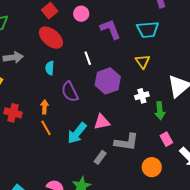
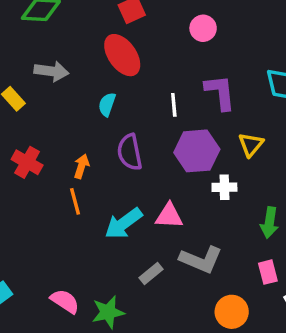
pink circle: (81, 14) -> (203, 28), moved
purple L-shape: (110, 29) -> (220, 92), moved
yellow triangle: (143, 61) -> (251, 145), moved
white cross: (142, 96) -> (224, 187), moved

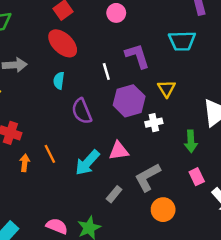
orange arrow: (81, 166) -> (25, 163), moved
gray L-shape: (201, 260) -> (147, 177), turned 140
orange circle: (232, 312) -> (163, 210), moved

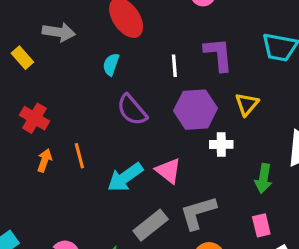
purple semicircle: (82, 111) -> (132, 110), turned -30
pink triangle: (119, 151) -> (168, 171), turned 35
gray rectangle: (114, 194) -> (151, 225), size x1.5

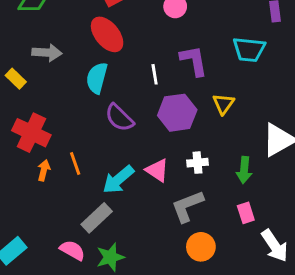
cyan semicircle: (111, 64) -> (97, 78), size x1.5
red cross: (34, 118) -> (31, 133), size x1.4
white cross: (221, 144) -> (197, 163), moved
gray rectangle: (151, 225) -> (97, 218), moved

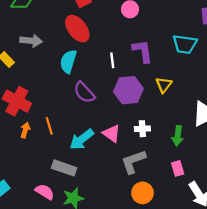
gray rectangle: (97, 218) -> (64, 168), turned 60

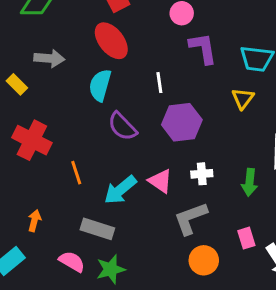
purple L-shape: (143, 51) -> (203, 48), moved
yellow triangle: (164, 85) -> (243, 98), moved
orange arrow: (25, 130) -> (34, 221), moved
pink rectangle: (178, 168) -> (246, 238), moved

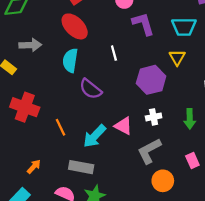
purple hexagon: (182, 122) -> (151, 80), moved
orange arrow: (34, 221) -> (34, 167), turned 35

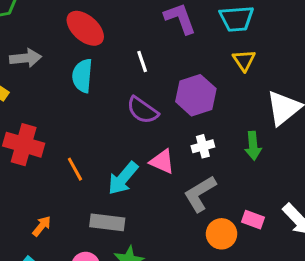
yellow triangle: (177, 57) -> (244, 60), moved
purple semicircle: (91, 89) -> (143, 110), moved
pink rectangle: (192, 160) -> (253, 220), moved, turned -42

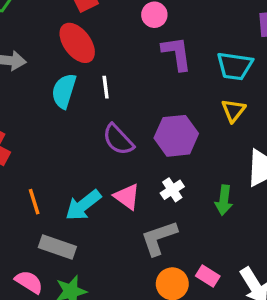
white line: (142, 62) -> (106, 87), moved
white cross: (203, 146) -> (172, 190), turned -30
orange line: (75, 169) -> (34, 202), moved

